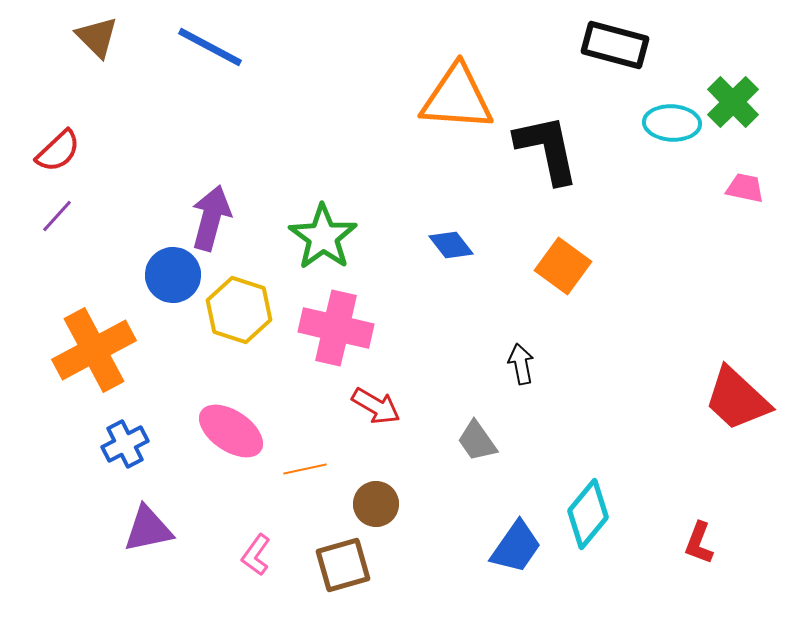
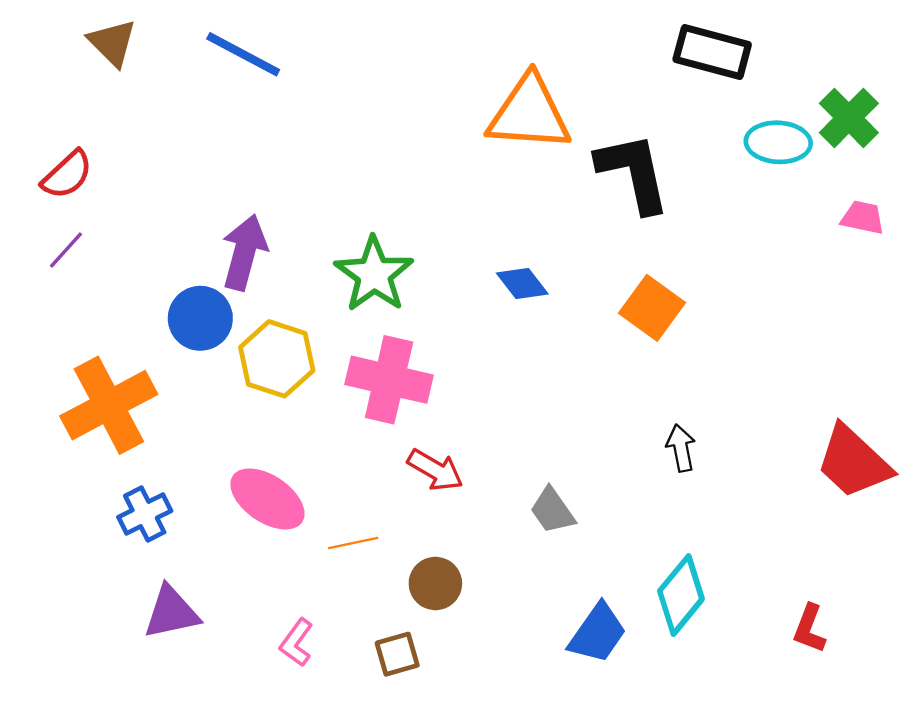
black arrow: (521, 364) -> (681, 448), moved
brown square: (343, 565) -> (397, 654), size x0.7

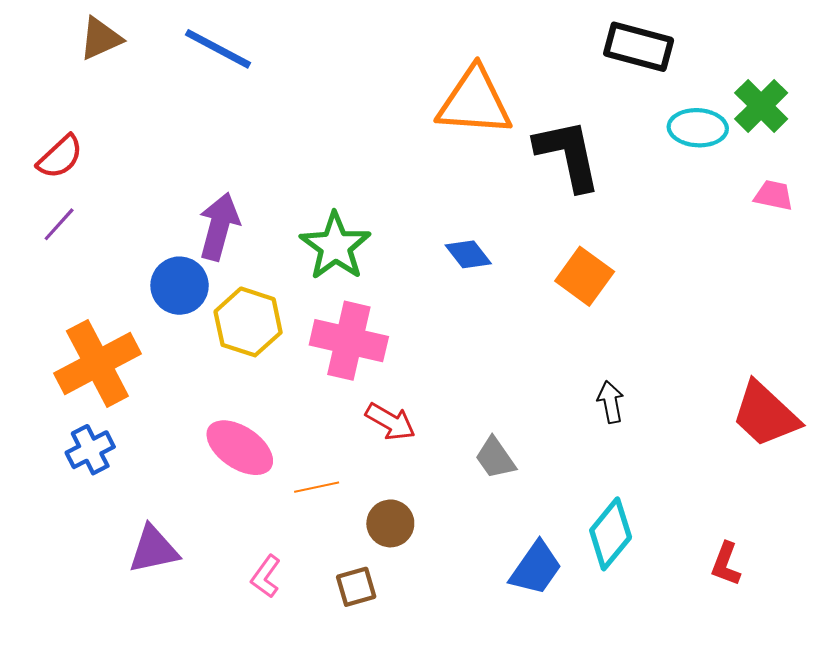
brown triangle: (112, 43) -> (101, 38), turned 51
blue cross: (145, 514) -> (90, 450), moved

